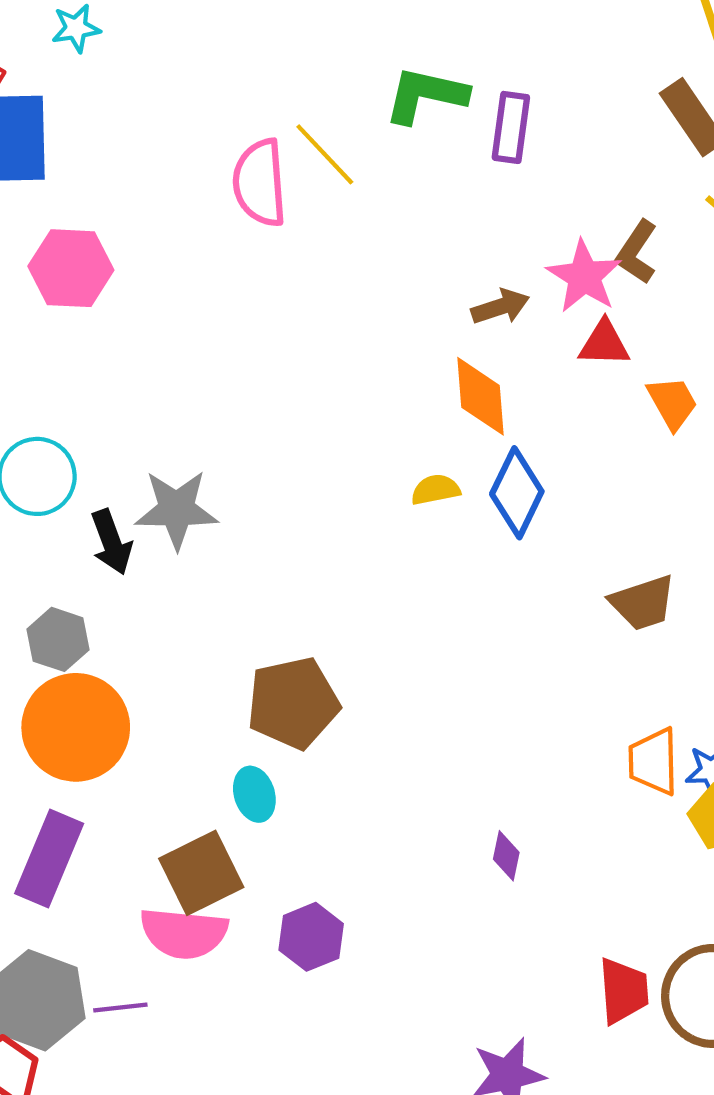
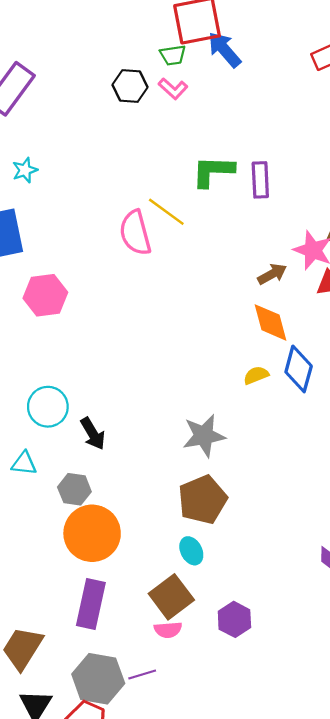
gray star: (176, 509) -> (204, 436), moved
pink semicircle: (184, 933) -> (168, 630), size x0.6

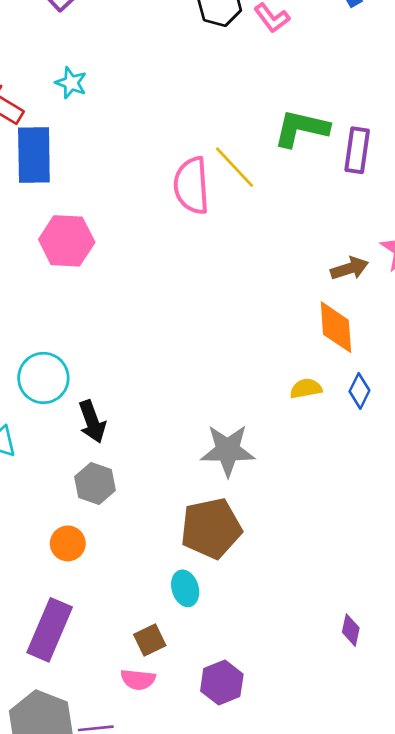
cyan star: (25, 170) -> (71, 83), turned 30
blue diamond: (299, 369) -> (359, 391), size x0.6
gray hexagon: (74, 489) -> (95, 483), moved
orange circle: (92, 533) -> (68, 543), size x0.5
brown square: (171, 597) -> (150, 640), size x0.6

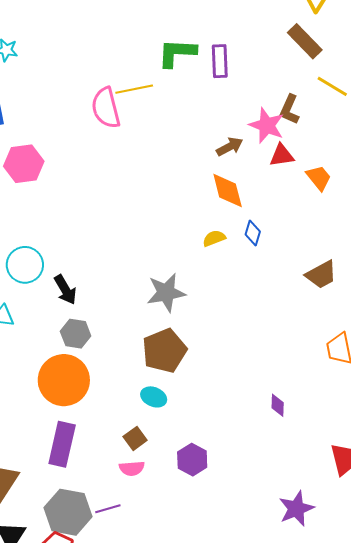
yellow line: (234, 167) -> (134, 89), turned -48
orange circle: (68, 543) -> (64, 380), size x2.0
cyan ellipse: (185, 588) -> (154, 397), turned -40

